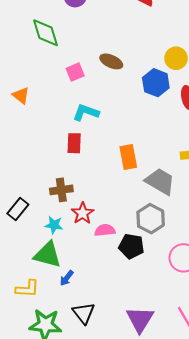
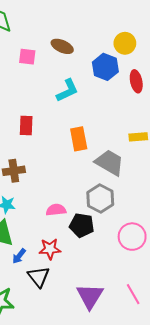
pink square: (75, 72) -> (27, 57), turned 30
cyan L-shape: (86, 112) -> (67, 91), moved, turned 135
red star: (83, 213) -> (50, 249), moved, turned 30
black triangle: (84, 313) -> (39, 277), moved

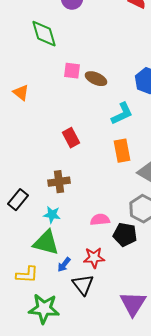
brown ellipse: (62, 46) -> (96, 79), moved
cyan L-shape: (67, 91) -> (122, 114), moved
red rectangle: (26, 126) -> (71, 138), turned -30

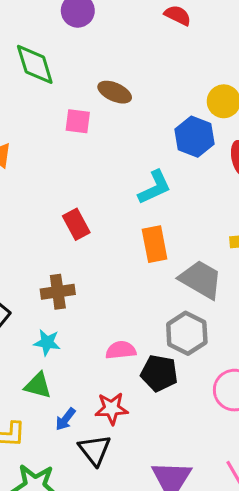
brown ellipse: (96, 79) -> (115, 92), moved
green triangle: (46, 243) -> (38, 385), size x0.7

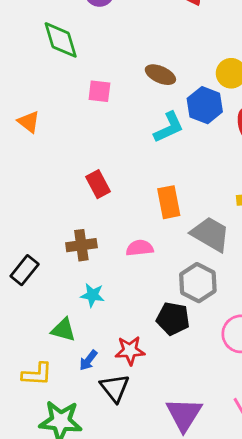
brown ellipse: (115, 92) -> (160, 75), moved
cyan L-shape: (155, 187) -> (169, 127), moved
cyan star: (47, 342) -> (93, 295), moved
pink semicircle: (121, 350) -> (140, 248), moved

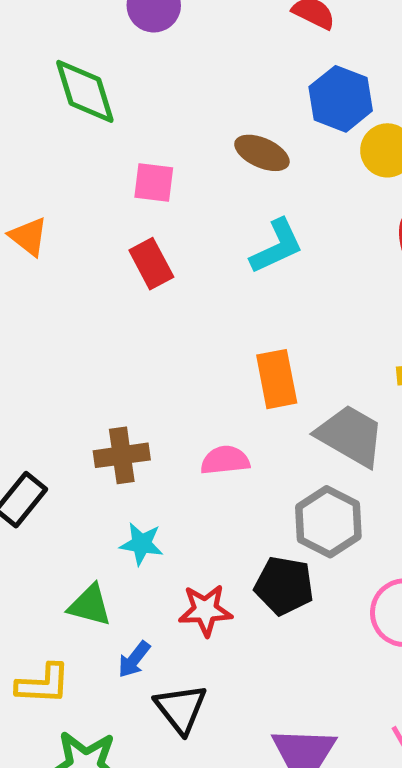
blue hexagon: (205, 105) -> (341, 99), moved
red rectangle: (98, 184) -> (151, 264), moved
red star: (130, 351) -> (205, 610), moved

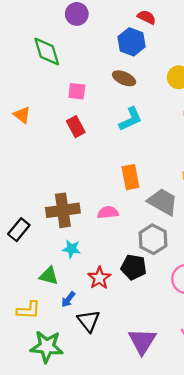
blue hexagon: (341, 99) -> (132, 42), moved
brown cross: (122, 455) -> (63, 210), size x1.4
red star: (205, 610) -> (99, 278), turned -30

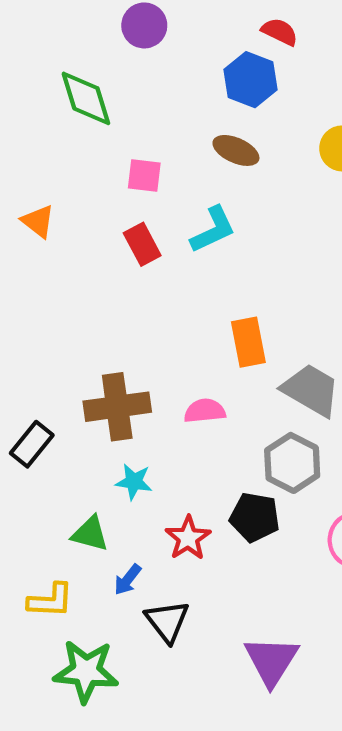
cyan L-shape: (130, 119) -> (213, 230), moved

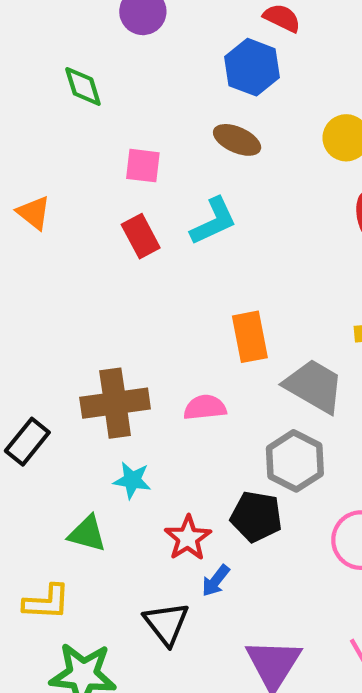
green diamond: (86, 98) -> (83, 86), size x0.7
blue arrow: (128, 580) -> (216, 581), moved

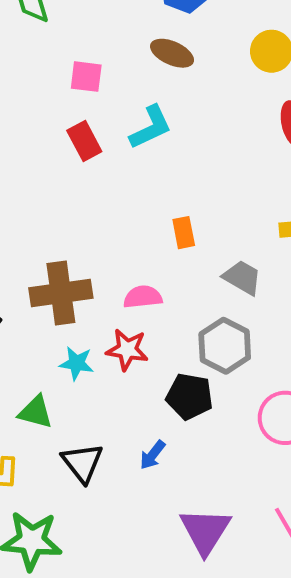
orange rectangle: (250, 337) -> (184, 233), size x0.7
gray trapezoid: (314, 386) -> (242, 277), size x0.7
red star: (188, 538) -> (127, 350), moved, turned -30
black triangle: (166, 624) -> (82, 463), moved

